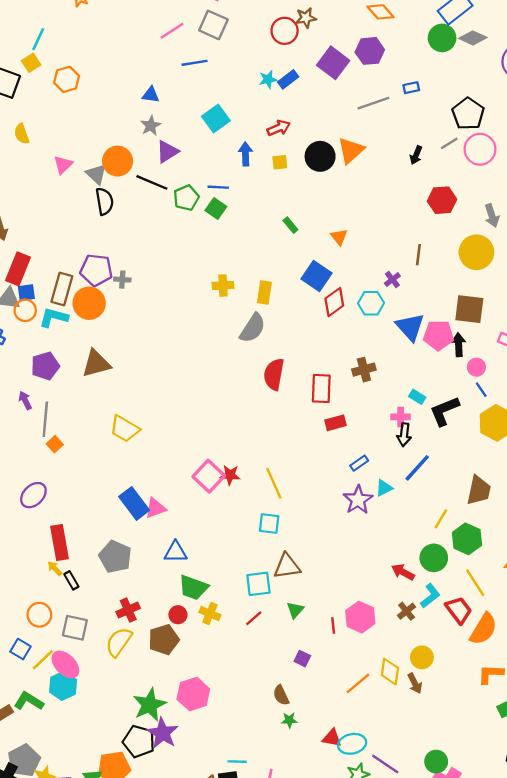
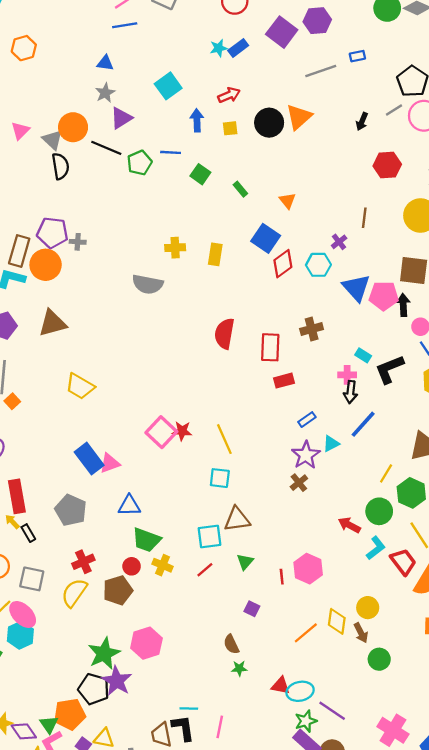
blue line: (195, 63) -> (125, 25), moved
green square: (216, 208) -> (200, 174), moved
gray semicircle: (253, 328) -> (148, 284), moved, turned 68
brown cross: (407, 611) -> (299, 483), moved
green circle: (436, 762) -> (379, 659), moved

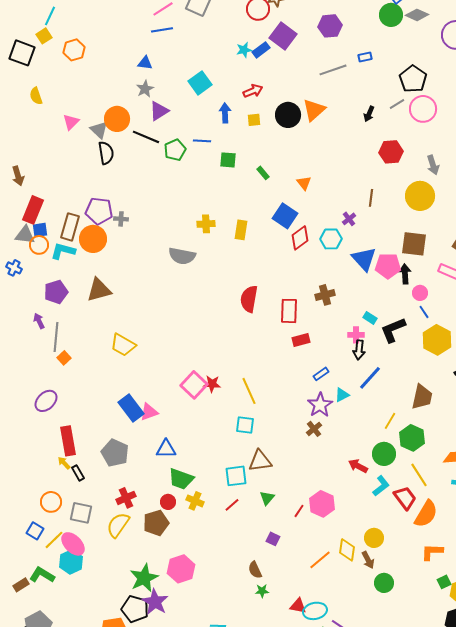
purple square: (282, 32) -> (283, 36), moved
green square: (200, 174) -> (228, 160), turned -30
red line: (282, 577) -> (299, 511), turned 40

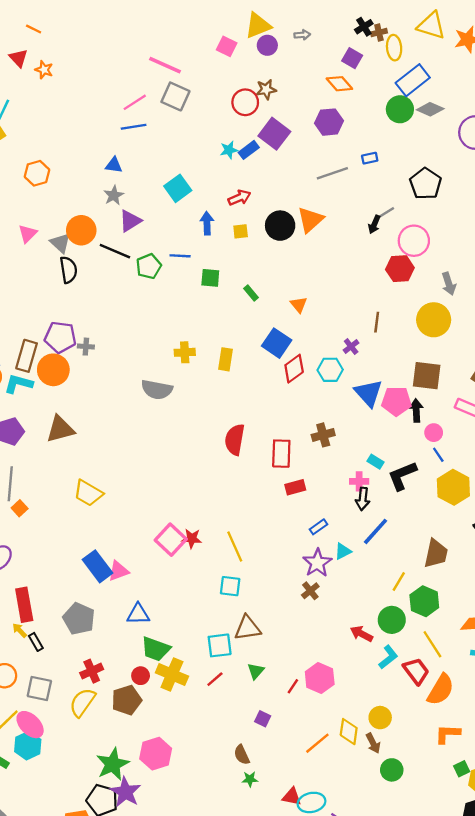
orange hexagon: (74, 50) -> (37, 173), moved
gray line: (397, 104) -> (386, 213), moved
pink circle: (423, 109) -> (414, 241), moved
yellow cross: (195, 501) -> (172, 675), size x1.5

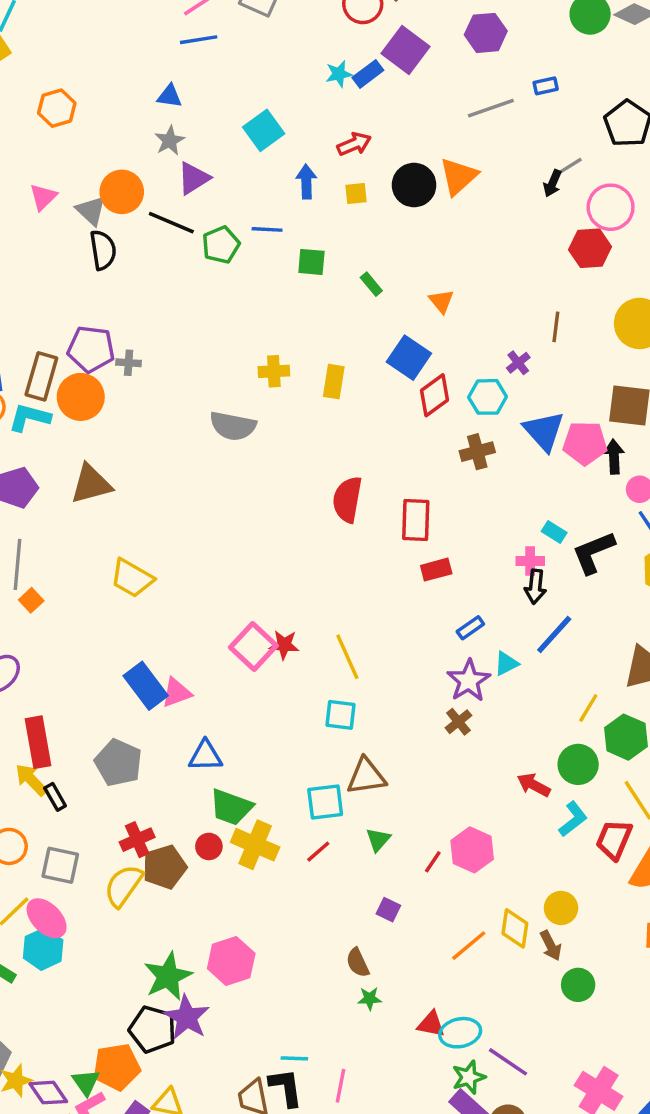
brown cross: (323, 435) -> (477, 452), moved
yellow arrow: (20, 630) -> (31, 780), size x1.5
red trapezoid: (416, 671) -> (614, 840), turned -120
brown pentagon: (127, 700) -> (164, 867), moved

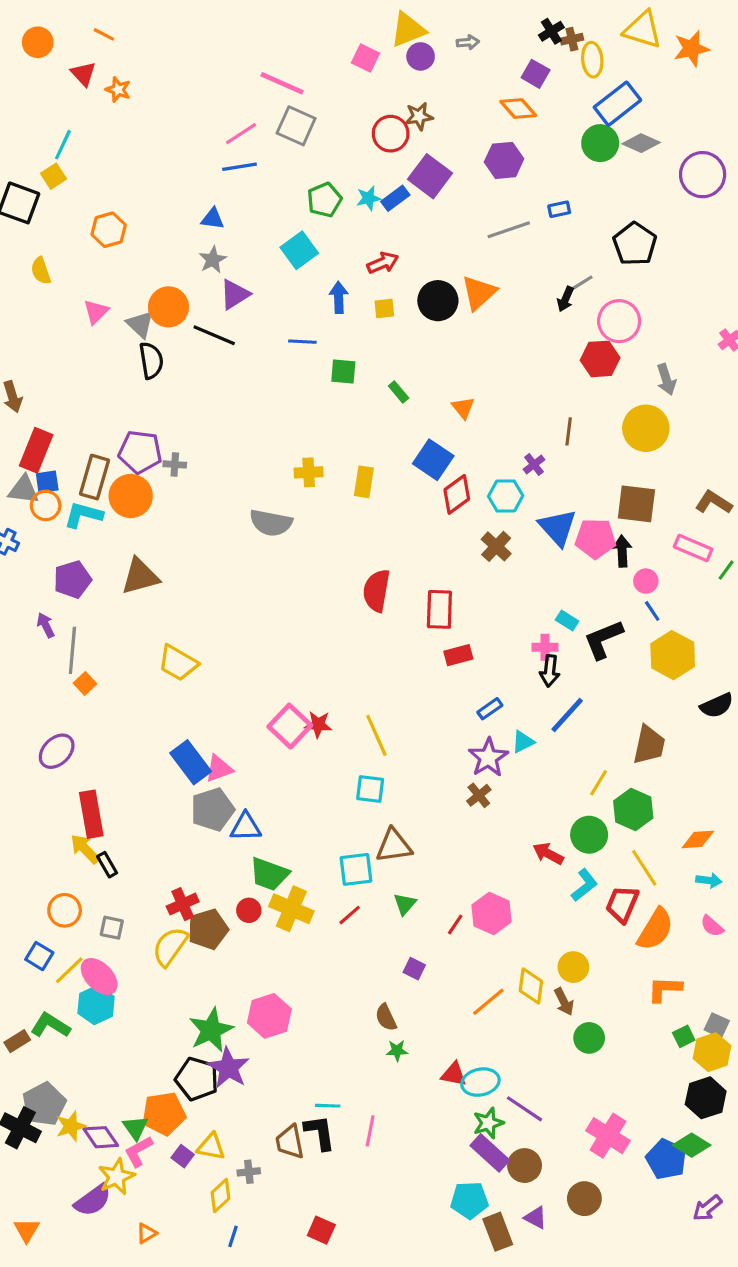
green pentagon: (221, 245) -> (324, 200), moved
brown cross: (477, 452) -> (496, 546), turned -32
gray pentagon: (118, 763) -> (213, 810), moved, turned 30
gray square: (60, 865) -> (112, 928), size x0.7

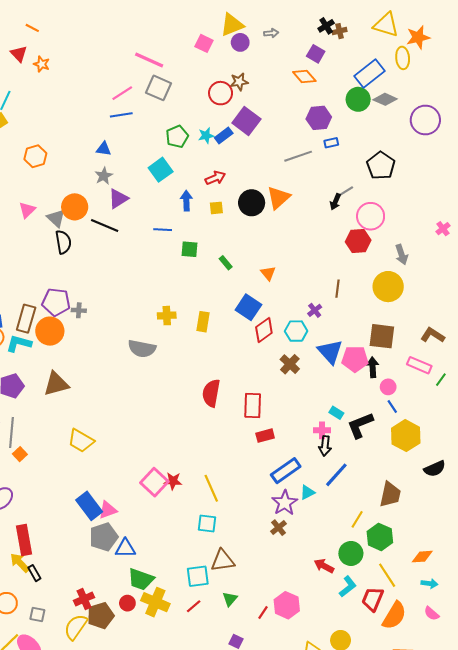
yellow ellipse: (592, 60) -> (403, 58), moved
purple hexagon: (504, 160) -> (319, 118), moved
blue rectangle: (490, 709) -> (286, 471), size x1.8

